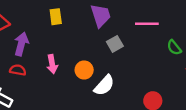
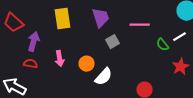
yellow rectangle: (56, 17) -> (63, 19), size x1.5

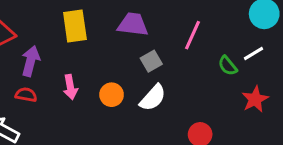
purple trapezoid: (101, 18) -> (133, 24), turned -65
pink line: (140, 25) -> (192, 35), turned -66
white semicircle: (104, 77) -> (153, 98), moved

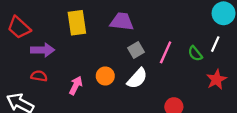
pink line: (192, 35) -> (166, 52), moved
white line: (254, 53) -> (215, 44), turned -35
purple arrow: (31, 61) -> (43, 50), turned 75
pink arrow: (70, 87) -> (76, 85), moved, turned -144

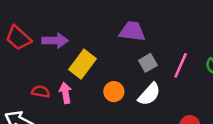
yellow rectangle: (77, 23) -> (82, 64), moved, turned 45
purple arrow: (43, 50) -> (55, 41), moved
pink arrow: (76, 85) -> (65, 93), moved, turned -36

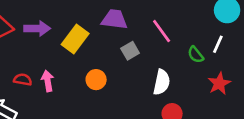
yellow rectangle: (82, 64) -> (75, 39), moved
pink line: (181, 65) -> (162, 31), moved, turned -60
white semicircle: (149, 94) -> (162, 82), moved, turned -30

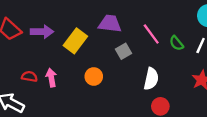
green semicircle: (196, 55) -> (176, 43), moved

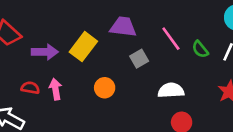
purple arrow: (42, 32) -> (45, 52), moved
white semicircle: (151, 79) -> (171, 90), turned -105

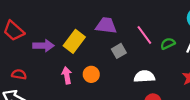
green semicircle: (200, 49) -> (168, 44), turned 104
red semicircle: (30, 88) -> (19, 74), moved
pink arrow: (55, 89) -> (67, 75), moved

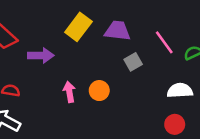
yellow rectangle: (74, 41) -> (78, 27), moved
white semicircle: (144, 76) -> (180, 91), moved

